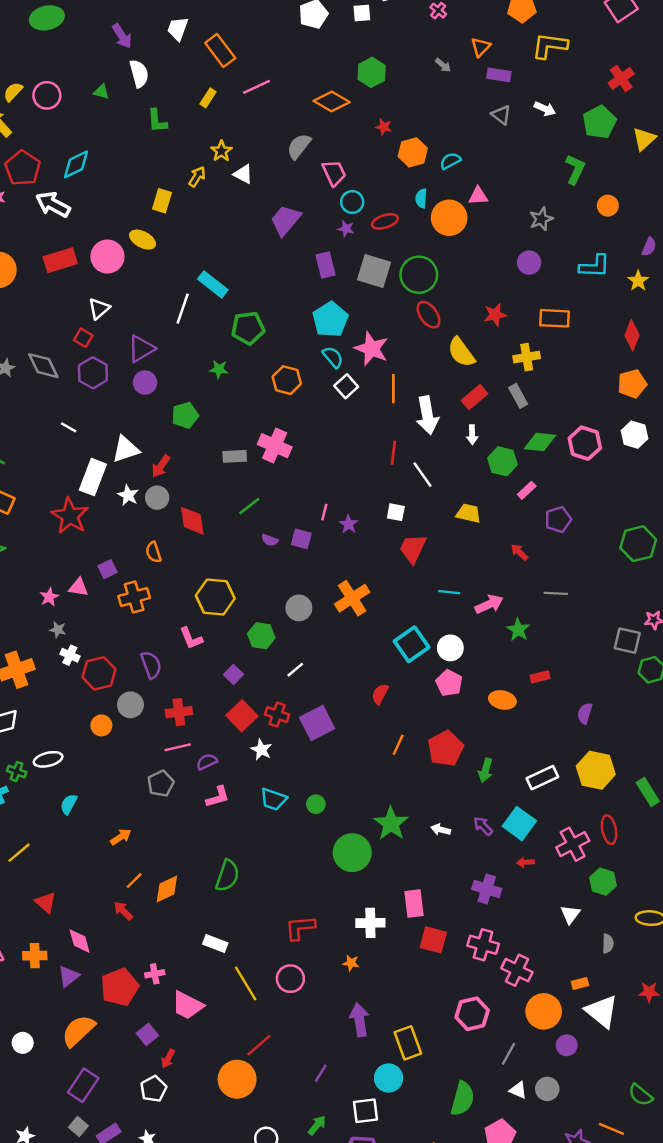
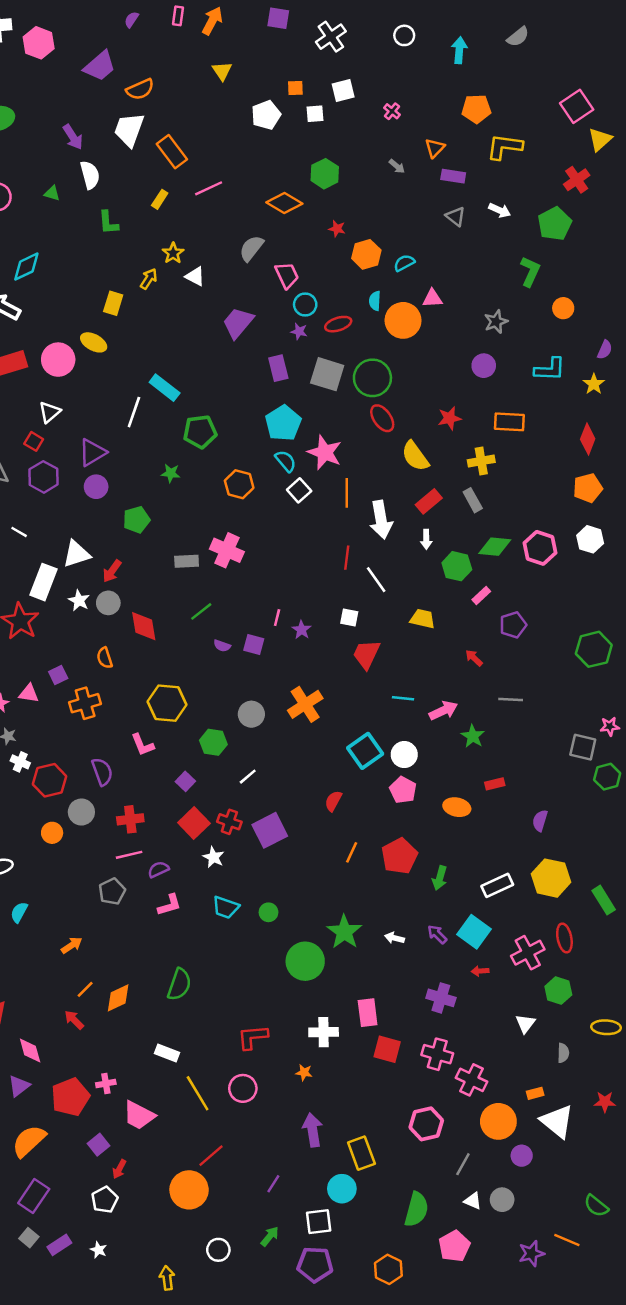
white trapezoid: (178, 29) -> (129, 130), size x1.4
yellow triangle: (644, 139) -> (600, 139), moved

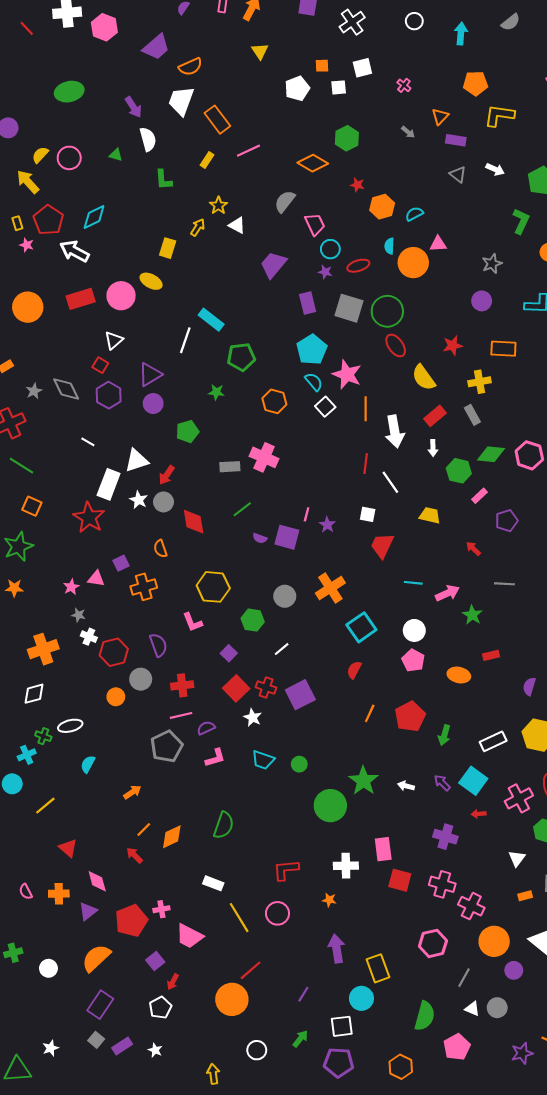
purple square: (254, 644) -> (287, 537), size x1.4
cyan square: (365, 751) -> (361, 627), moved
gray pentagon: (112, 891) -> (167, 747), size x1.4
orange rectangle: (535, 1093) -> (525, 896), moved

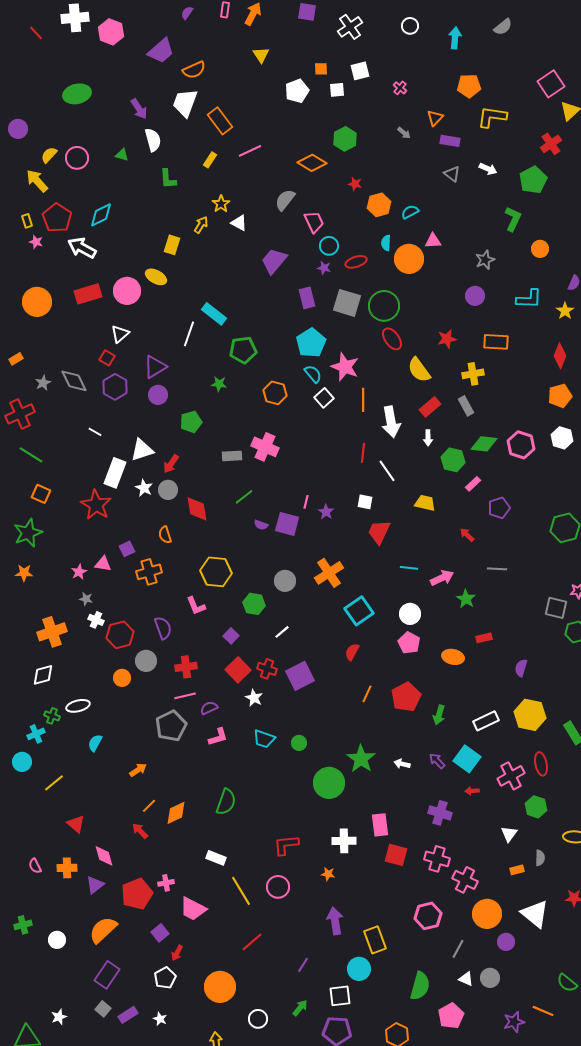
orange circle: (232, 999) -> (220, 987), moved

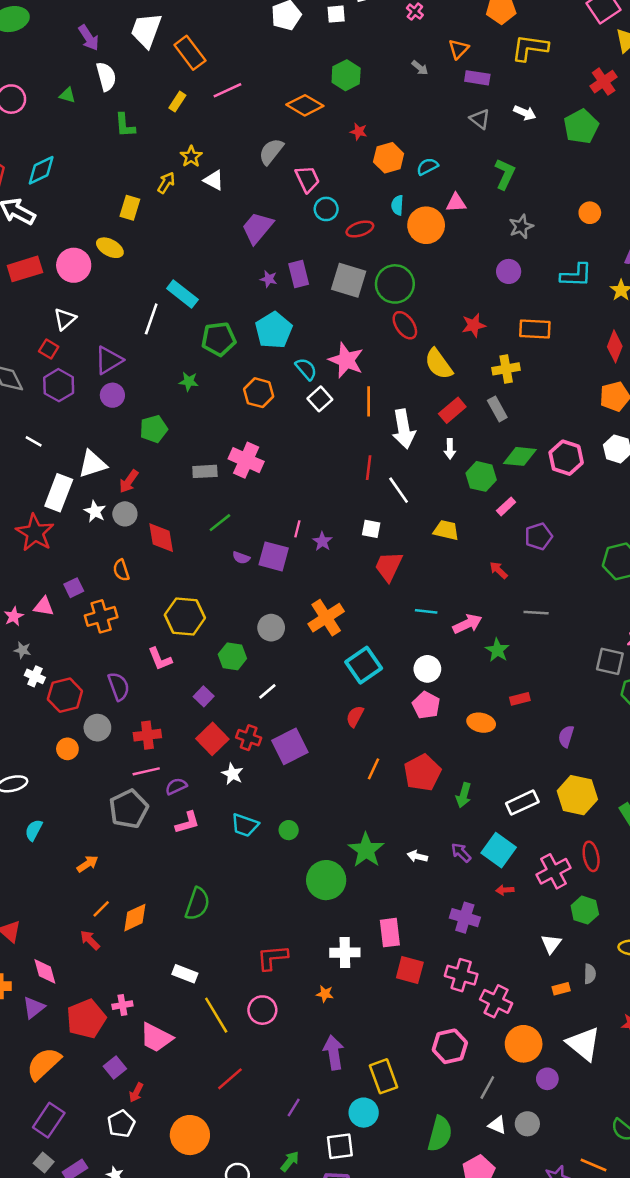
green L-shape: (513, 219) -> (505, 174), moved
purple star: (324, 268) -> (269, 279), moved
cyan pentagon: (311, 343) -> (274, 330), moved

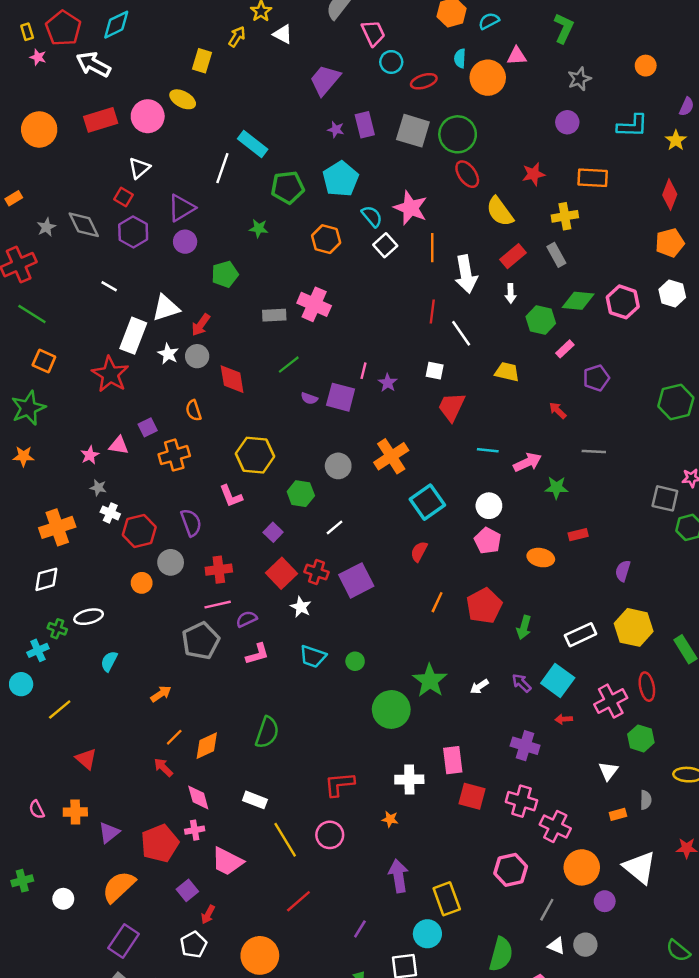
green star: (497, 650) -> (556, 488), turned -30
white arrow: (417, 856) -> (479, 687), turned -48
pink diamond: (45, 971) -> (198, 798), moved

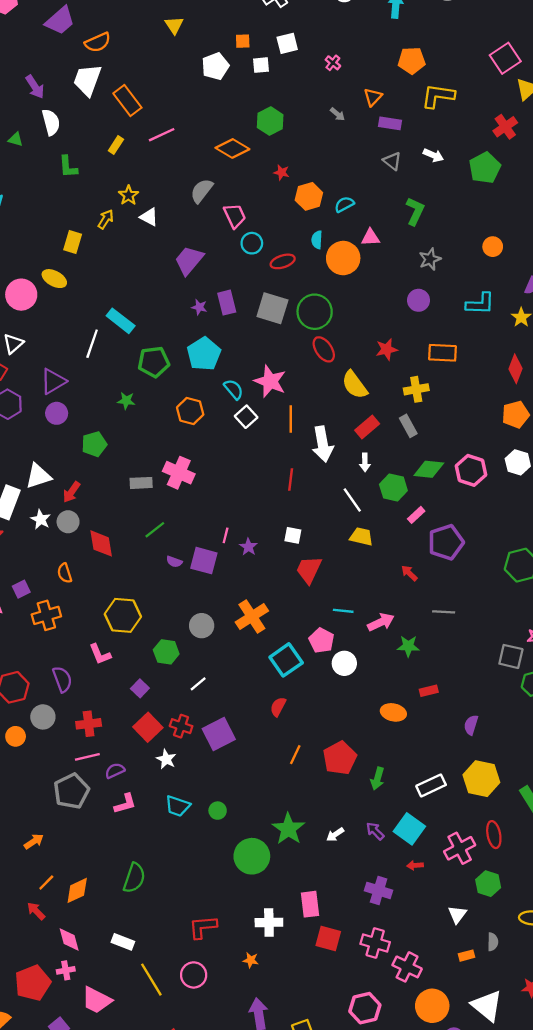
white line: (461, 333) -> (352, 500), moved
purple pentagon: (596, 378) -> (446, 542), size x1.4
pink pentagon: (488, 541) -> (321, 640), moved

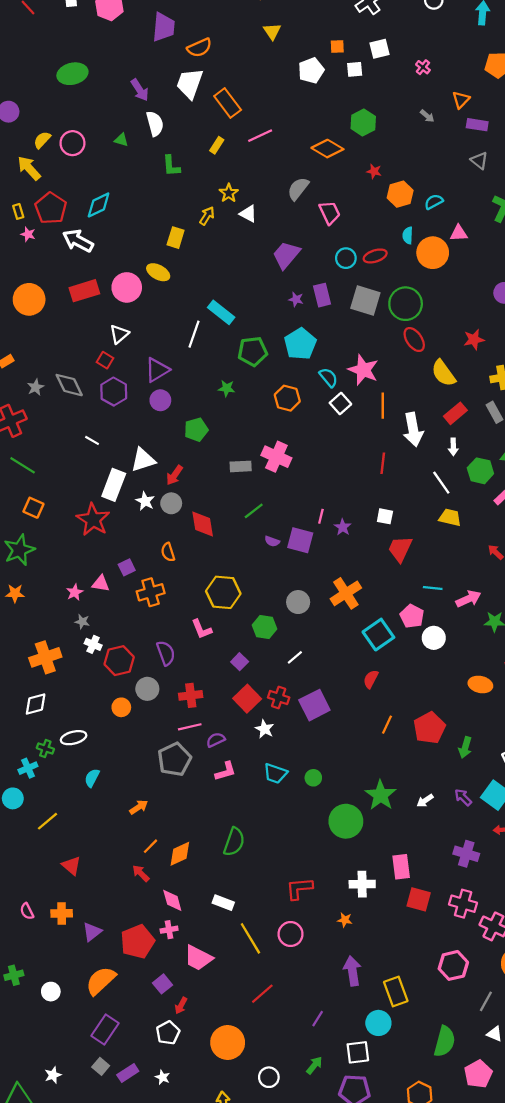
purple trapezoid: (60, 21) -> (164, 27), turned -44
cyan circle: (252, 243) -> (346, 258), moved

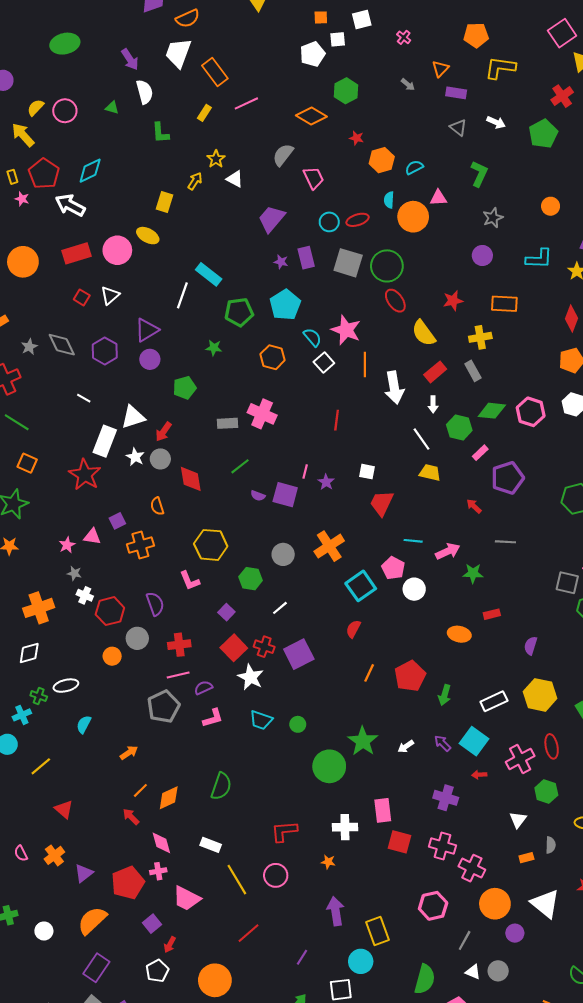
white pentagon: (311, 70) -> (312, 54), moved
red square: (105, 360) -> (82, 297), moved
red line: (383, 463) -> (337, 420), moved
white star: (264, 729) -> (251, 677), size x1.4
orange cross: (62, 913) -> (54, 855), turned -36

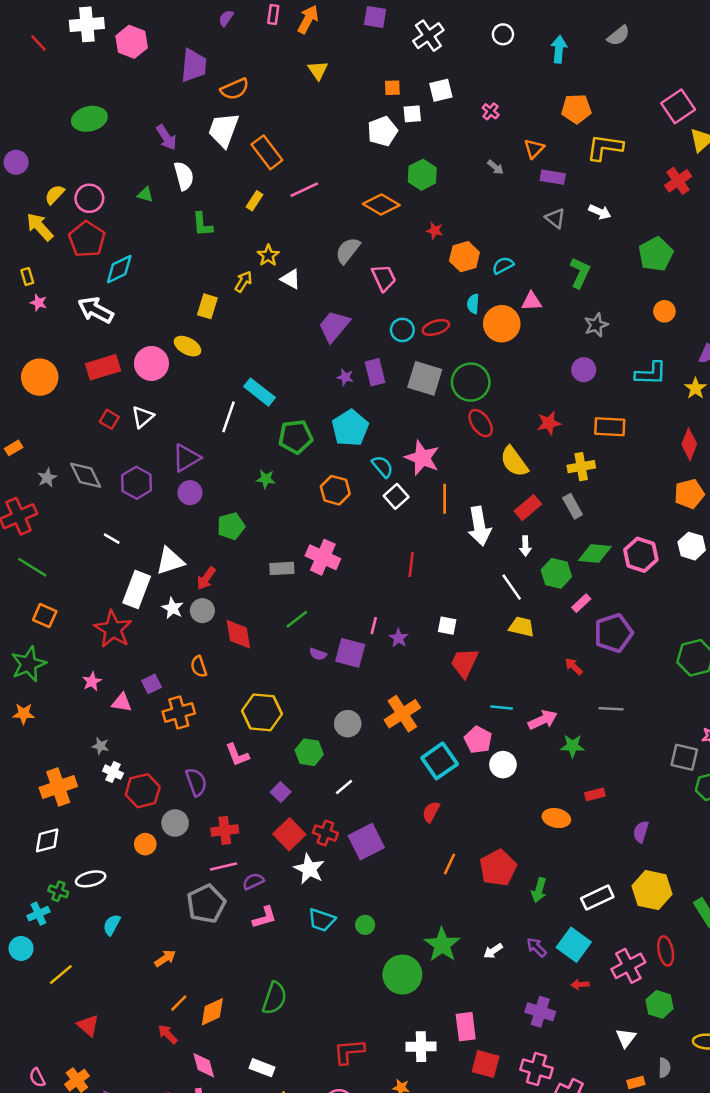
green pentagon: (543, 134) -> (656, 254), moved
red pentagon: (44, 174) -> (87, 239), moved
pink star: (67, 545) -> (92, 681), moved

